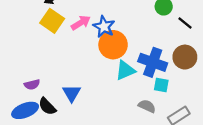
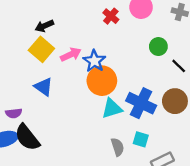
cyan square: (161, 85) -> (141, 139), moved
blue triangle: (72, 93) -> (44, 87), moved, turned -30
black semicircle: (47, 106) -> (27, 137), size x1.4
gray semicircle: (147, 106) -> (118, 147), moved, turned 42

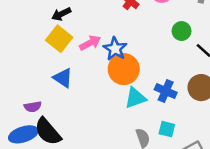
blue cross: (141, 103) -> (166, 91), size x0.7

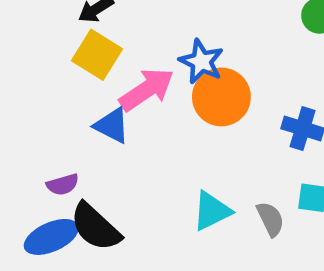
pink arrow: (90, 43) -> (147, 90), moved, size x1.4
cyan triangle: (135, 98) -> (212, 211), moved

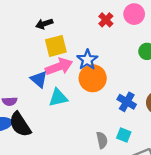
yellow square: (97, 55) -> (56, 46), moved, turned 30
cyan triangle: (212, 211) -> (58, 98), moved

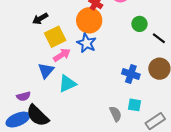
pink arrow: (59, 67) -> (62, 55), size x0.7
orange circle: (93, 78) -> (89, 20), moved
blue triangle: (39, 79) -> (46, 71), turned 42

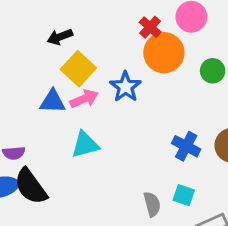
orange circle: (89, 20) -> (164, 53), moved
yellow square: (55, 37) -> (78, 69), turned -30
blue triangle: (46, 71) -> (53, 101), moved, turned 42

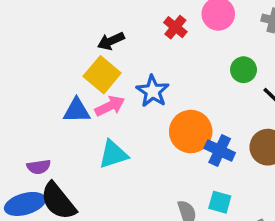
black arrow: (60, 37) -> (111, 41), moved
orange circle: (164, 53) -> (191, 132), moved

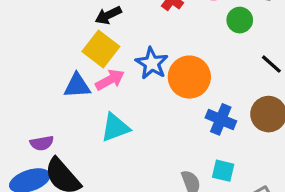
green circle: (244, 70) -> (240, 20), moved
orange circle: (191, 132) -> (189, 77), moved

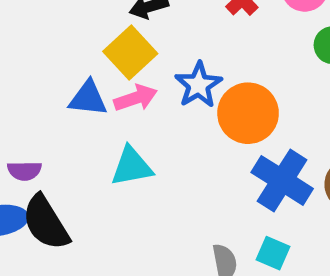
blue cross: (221, 119) -> (282, 180), size x1.4

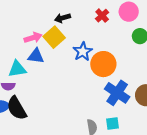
pink arrow: (136, 98) -> (33, 38), moved
cyan triangle: (132, 166) -> (17, 69), moved
cyan square: (273, 253) -> (113, 124), turned -32

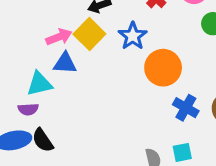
blue star: (83, 52) -> (133, 36), moved
blue cross: (117, 93) -> (186, 108), size x0.7
black semicircle: (17, 108) -> (43, 140), size x0.7

